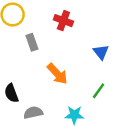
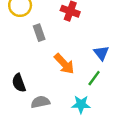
blue triangle: (101, 52) -> (101, 53), moved
green line: (99, 91) -> (94, 78), moved

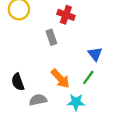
gray rectangle: (39, 33) -> (51, 37), moved
orange arrow: (64, 64) -> (60, 79), moved

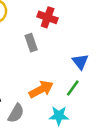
orange arrow: (60, 79) -> (41, 89), turned -75
gray semicircle: (38, 100) -> (16, 113), turned 132

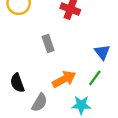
gray rectangle: (31, 43) -> (48, 44), moved

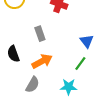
orange arrow: (64, 79) -> (42, 61), moved
black semicircle: (17, 83) -> (13, 54), moved

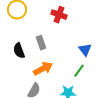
black semicircle: (13, 54) -> (19, 51), moved

